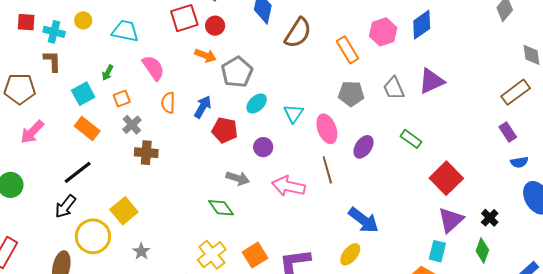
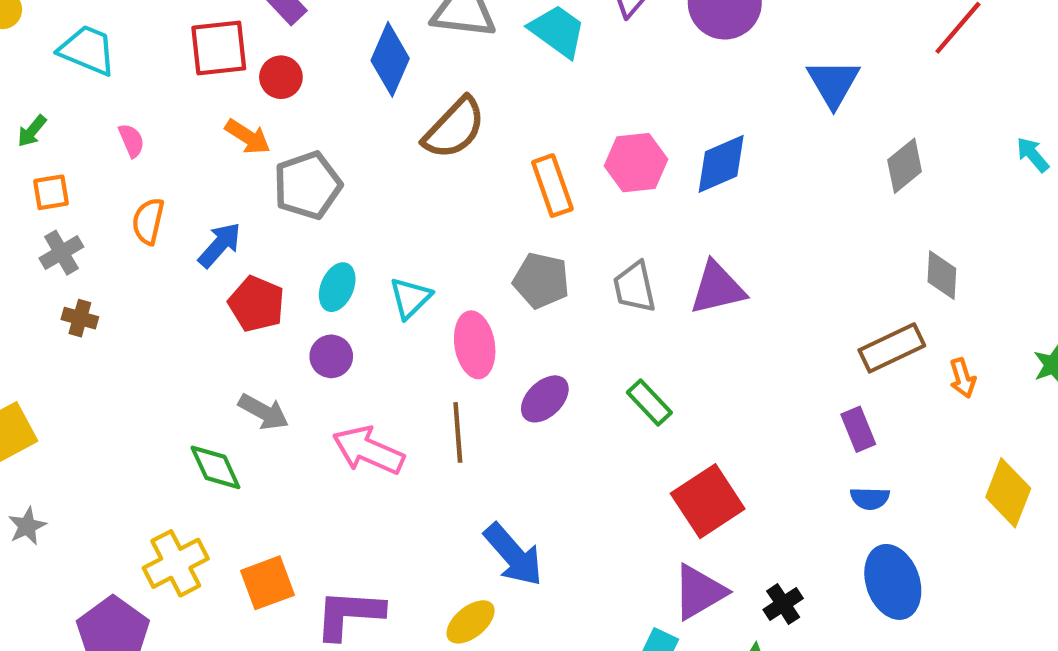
pink semicircle: (153, 68) -> (131, 141), size x0.6
cyan ellipse: (257, 103) -> (337, 287), moved, turned -35
brown cross: (146, 153) -> (80, 318), size x0.7

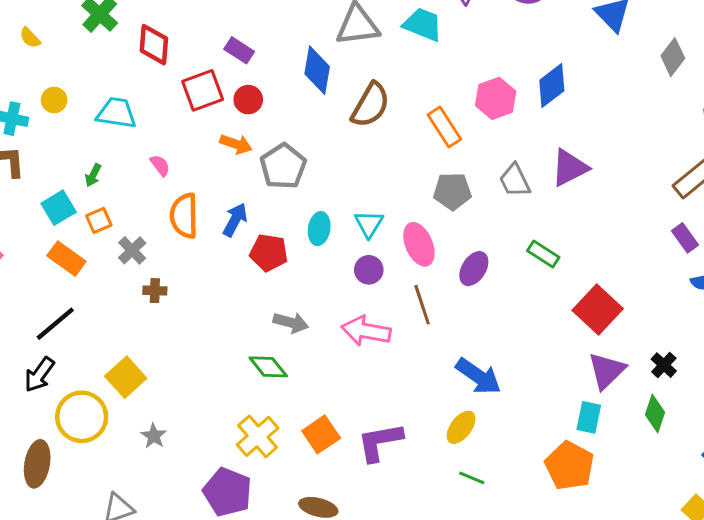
orange square: (51, 192) -> (99, 220), moved
orange semicircle: (148, 221) -> (184, 216), size x1.4
purple circle: (331, 356) -> (369, 270), moved

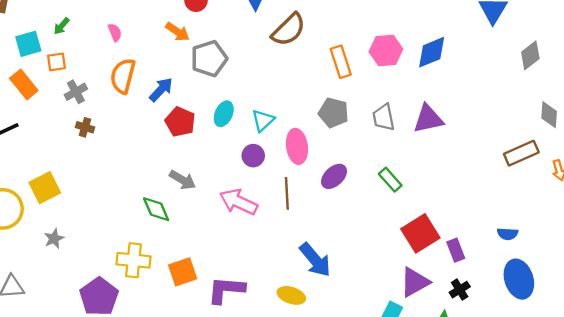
purple rectangle: (685, 238) -> (456, 250), moved
yellow ellipse: (461, 427) -> (291, 295), turned 56
yellow cross: (258, 436) -> (134, 260), turned 32

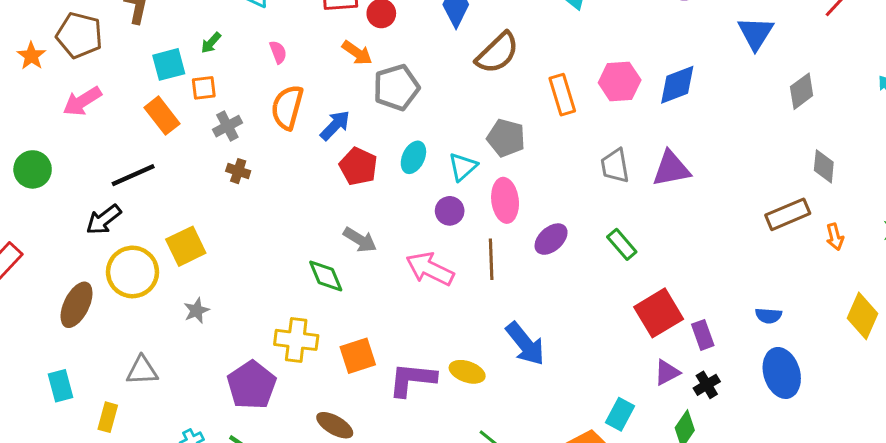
gray pentagon: (334, 113) -> (506, 138), moved
purple triangle: (415, 282) -> (667, 372), moved, size x0.7
yellow ellipse: (291, 295) -> (467, 372), moved

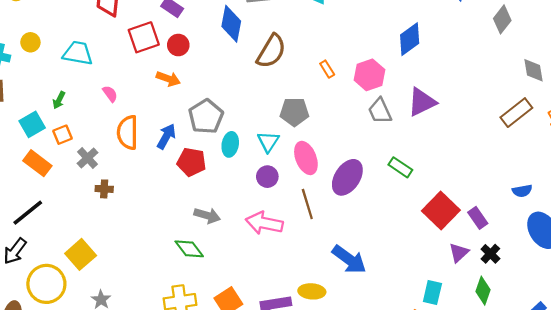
pink hexagon: (620, 81) -> (369, 75), moved
gray pentagon: (396, 87) -> (206, 116), moved
orange rectangle: (562, 95) -> (327, 69), size x0.6
purple ellipse: (551, 239) -> (347, 177), size x1.4

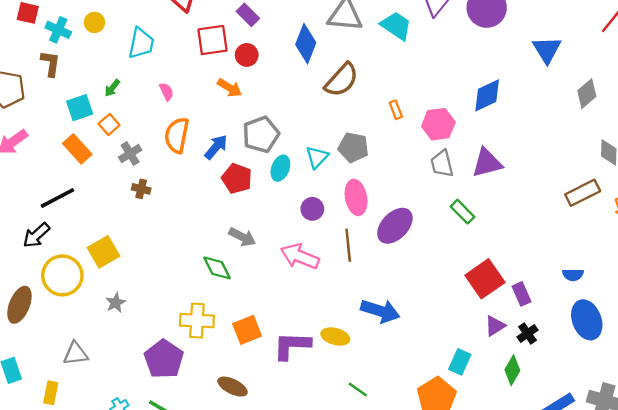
cyan trapezoid: (78, 53) -> (141, 43), turned 80
orange square: (63, 135) -> (109, 124), turned -30
cyan triangle: (268, 142) -> (317, 157), moved
green rectangle: (400, 167) -> (463, 212), moved
blue arrow: (349, 259) -> (380, 311), turned -30

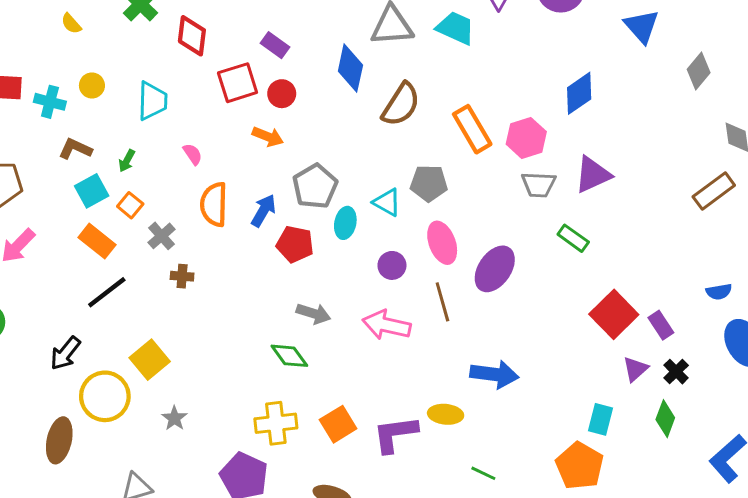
brown L-shape: (50, 64) -> (75, 149), moved, turned -64
orange rectangle: (396, 110) -> (472, 129), size x2.0
cyan triangle: (317, 157) -> (387, 202), turned -35
gray trapezoid: (442, 164) -> (539, 185), turned -64
black line: (57, 198) -> (107, 292), moved

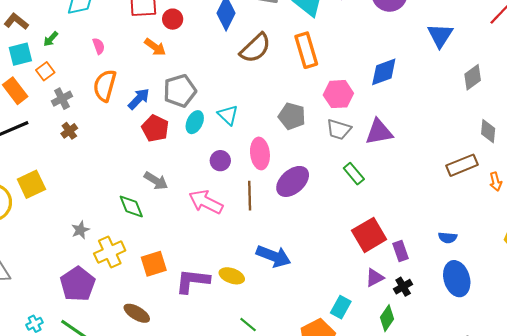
orange rectangle: (472, 129) -> (306, 50), moved
gray pentagon: (429, 183) -> (292, 116), moved
brown cross: (182, 276) -> (69, 131), turned 35
gray star: (174, 418) -> (80, 230), moved
yellow cross: (276, 423) -> (110, 252), turned -32

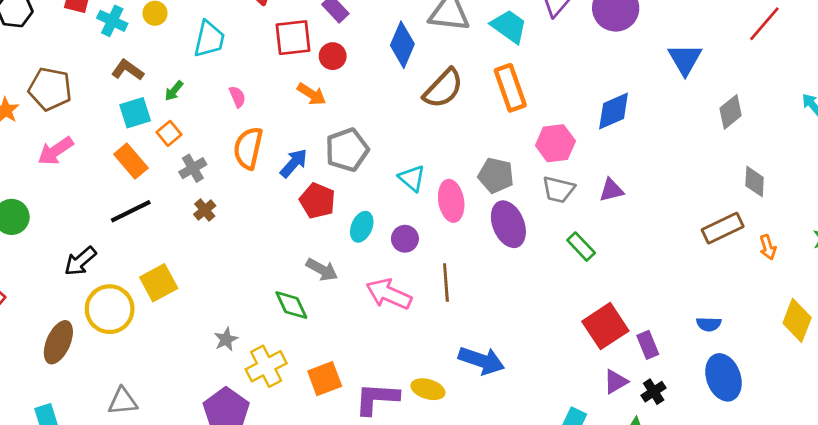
cyan ellipse: (195, 122) -> (362, 227), moved
purple triangle: (379, 132) -> (611, 190), size x0.7
pink ellipse: (260, 153) -> (451, 201), moved
purple ellipse: (293, 181) -> (508, 224), moved, turned -68

